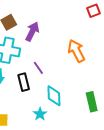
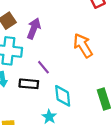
black rectangle: (24, 82) -> (29, 84), turned -66

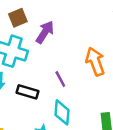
purple line: (43, 67) -> (60, 79), moved

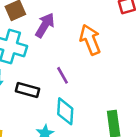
orange arrow: (95, 62) -> (90, 40), moved

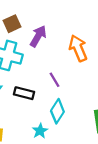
cyan diamond: (65, 111) -> (57, 111), turned 30

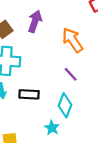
purple arrow: (38, 36) -> (35, 21), moved
purple line: (54, 80) -> (71, 74), moved

